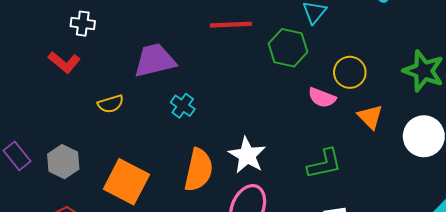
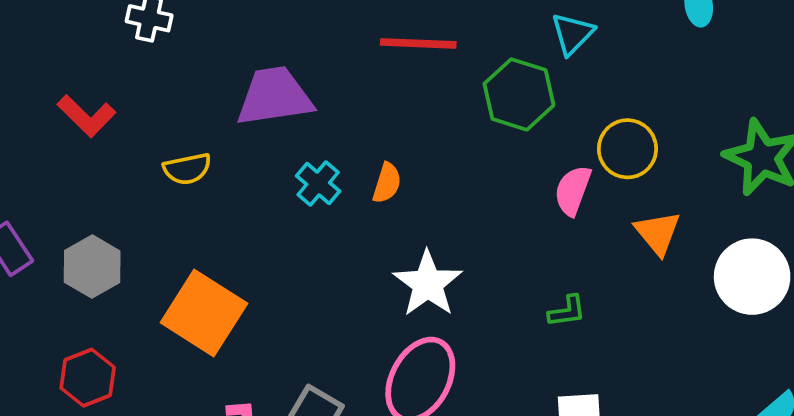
red L-shape: (64, 62) -> (86, 116), moved
pink semicircle: (322, 98) -> (573, 190), turned 84
green L-shape: (324, 164) -> (567, 311), size x0.6
orange semicircle: (199, 170) -> (387, 183), moved, size x0.5

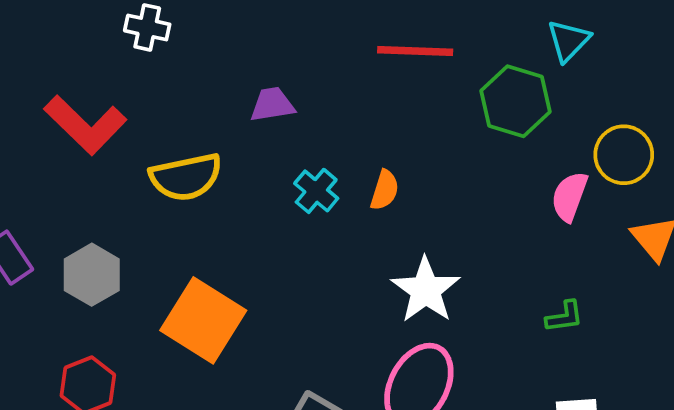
purple trapezoid: (274, 96) -> (272, 105), size x0.6
red L-shape: (86, 116) -> (85, 125), size x1.4
yellow semicircle: (187, 169) -> (186, 177), size x1.5

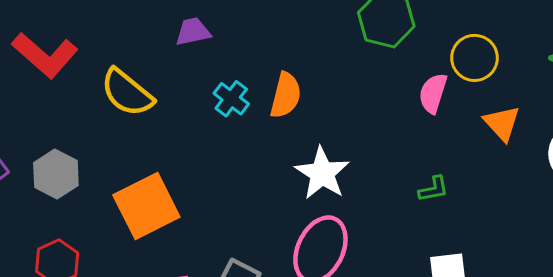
yellow semicircle: (186, 177) -> (127, 93), turned 54
orange semicircle: (385, 190) -> (286, 95), size x1.4
orange square: (203, 320) -> (146, 206), turned 34

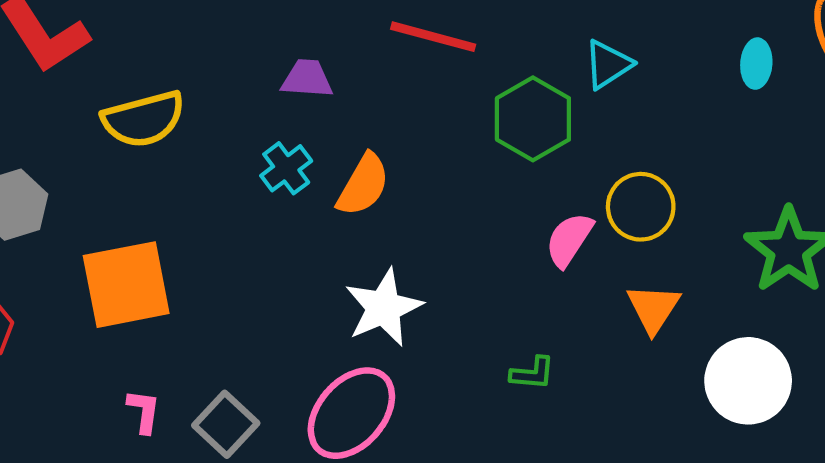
purple trapezoid: (193, 32) -> (307, 79), moved
yellow semicircle: (127, 93) -> (144, 119), turned -70

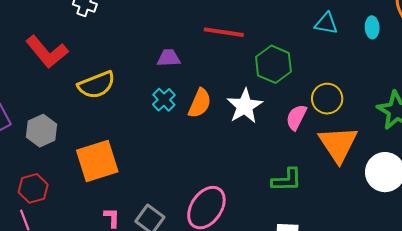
cyan triangle: (608, 64) -> (326, 23), moved, turned 50
white star: (384, 308) -> (245, 106), moved
orange triangle: (653, 308) -> (338, 144), size x1.6
green L-shape: (532, 373) -> (287, 180), size x1.5

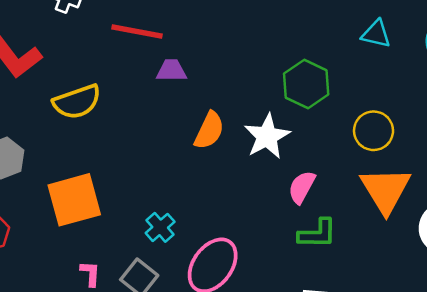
red line: (224, 32) -> (137, 32), moved
cyan cross: (164, 100) -> (160, 227), moved
pink semicircle: (296, 117) -> (302, 187), moved

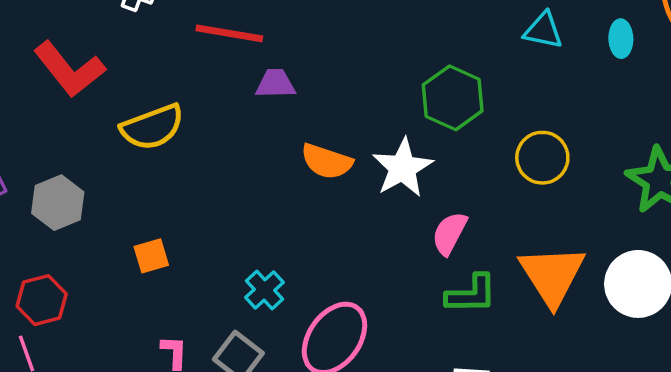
orange semicircle: (209, 130) -> (327, 161), turned 84
orange triangle: (386, 190) -> (552, 275), moved
orange square: (74, 200) -> (151, 256), size x0.5

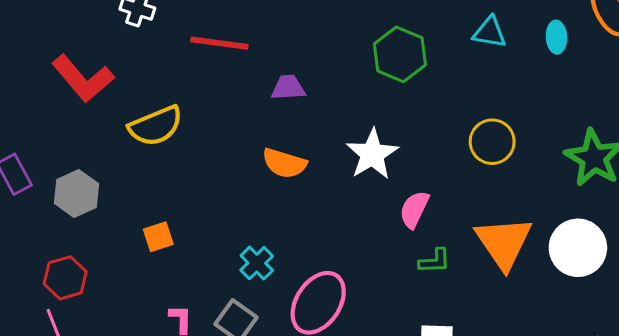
purple trapezoid: (275, 84) -> (288, 88), moved
green hexagon: (453, 98) -> (400, 54), moved
orange semicircle: (327, 161) -> (284, 163), moved
green L-shape: (471, 294) -> (435, 261), size x0.7

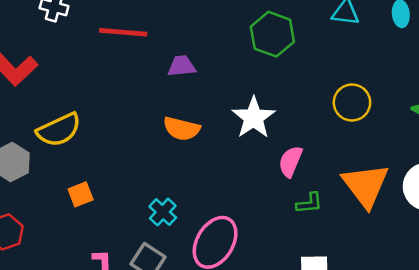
yellow semicircle: (156, 126) -> (59, 130), moved

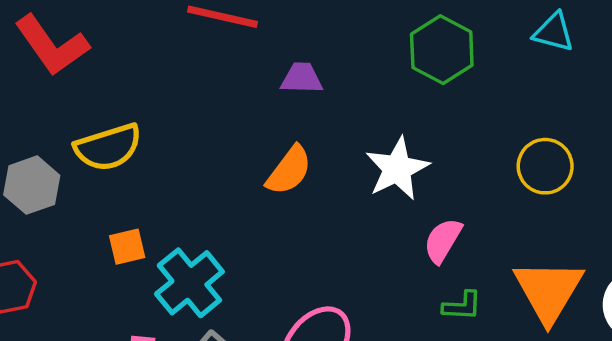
orange semicircle: (182, 129) -> (289, 170), turned -75
cyan cross: (163, 212) -> (189, 283), moved, size x1.6

